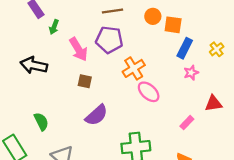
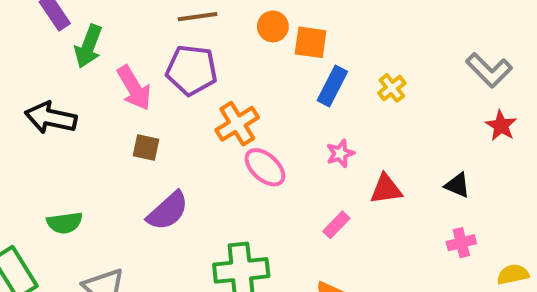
green arrow: (54, 27) -> (88, 46), size x1.5
pink star: (191, 73) -> (340, 153), moved
green semicircle: (41, 122) -> (65, 223), turned 108

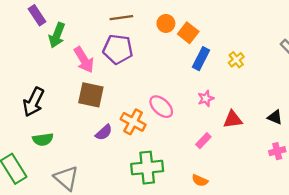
orange square: (311, 42) -> (188, 33), turned 30
black arrow: (51, 118) -> (33, 102), moved, turned -76
orange cross: (237, 124) -> (133, 122), moved, turned -30
brown square: (146, 147) -> (91, 95), size x1.6
purple semicircle: (168, 211) -> (104, 132), size x0.7

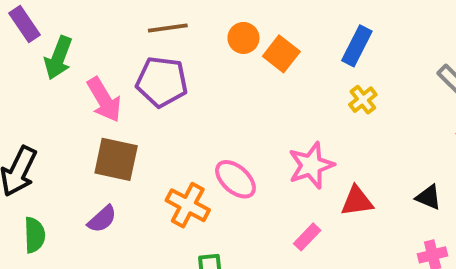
blue rectangle: (201, 59) -> (357, 46), moved
pink star: (206, 98) -> (311, 165), size x1.6
purple semicircle: (104, 132) -> (102, 219), moved
green semicircle: (43, 139) -> (34, 235), turned -84

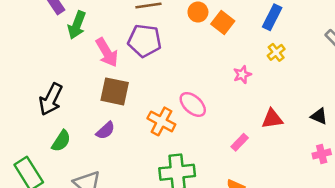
pink star: (311, 165) -> (242, 75), moved, size x0.6
green semicircle: (34, 235) -> (61, 141), turned 35

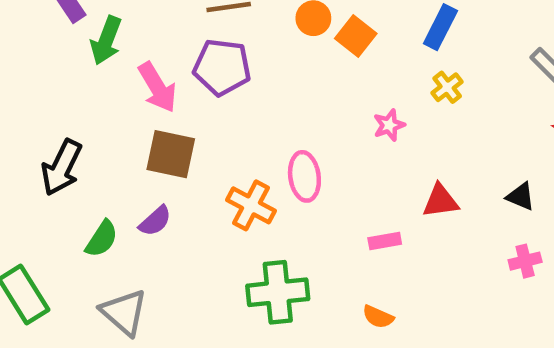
pink ellipse: (193, 104) -> (304, 176), turned 40
green semicircle: (61, 141) -> (102, 239), moved
pink rectangle: (240, 142) -> (385, 241), turned 36

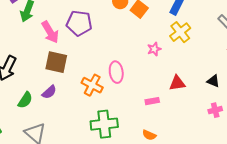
yellow cross: (447, 87) -> (180, 32), size x1.5

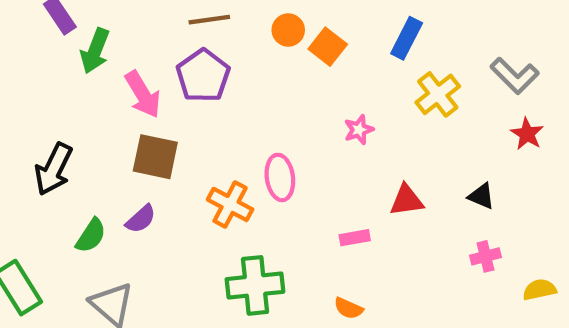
purple pentagon: (79, 23) -> (203, 76), turned 30
yellow cross: (180, 32) -> (438, 94), moved

